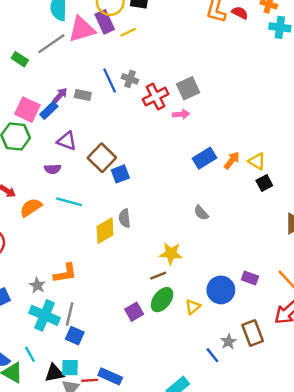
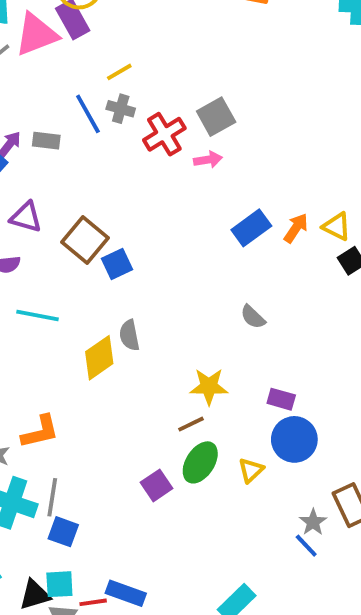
yellow line: (128, 32) -> (119, 72), moved
purple rectangle: (250, 278) -> (281, 399), moved
blue line: (212, 355) -> (306, 546), moved

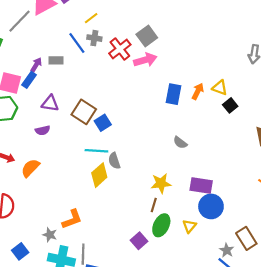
pink arrow: (208, 160) -> (145, 60), size x1.5
blue rectangle: (251, 228) -> (173, 94), turned -36
cyan line: (38, 316) -> (96, 151), moved
purple rectangle: (281, 399) -> (201, 185), size x1.5
brown line: (191, 424) -> (154, 205), turned -40

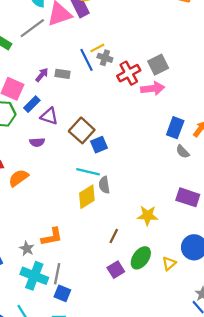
yellow line: (91, 18) -> (97, 48), moved
blue rectangle: (29, 80) -> (32, 104), moved
gray semicircle: (180, 143) -> (183, 152), moved
purple rectangle: (201, 185) -> (188, 197), moved
brown line: (154, 205) -> (114, 236), moved

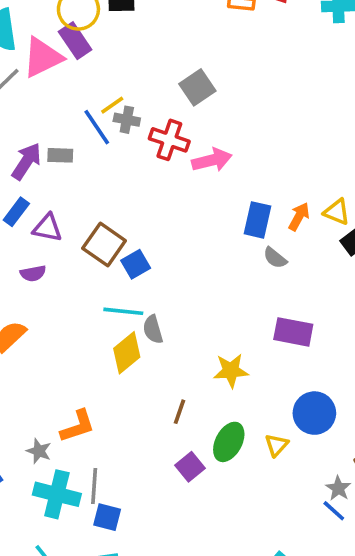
gray square: (158, 65) -> (197, 87), moved
red cross: (129, 73) -> (169, 140), turned -35
purple arrow: (42, 75) -> (26, 161), size x1.5

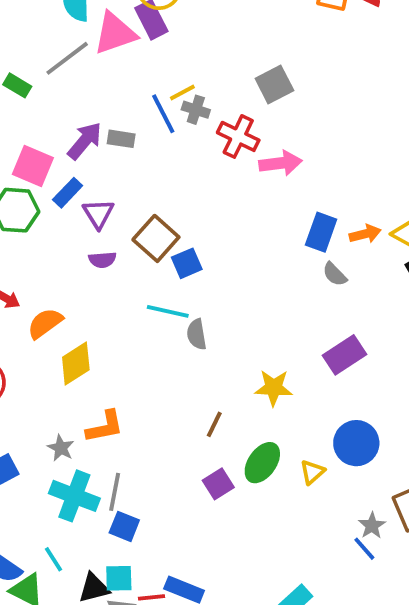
orange arrow: (299, 217) -> (365, 234), turned 40
purple triangle: (47, 228) -> (98, 214), turned 40
purple semicircle: (33, 273) -> (102, 260), moved
purple rectangle: (293, 332) -> (344, 355), turned -51
yellow diamond: (127, 353) -> (76, 363), moved

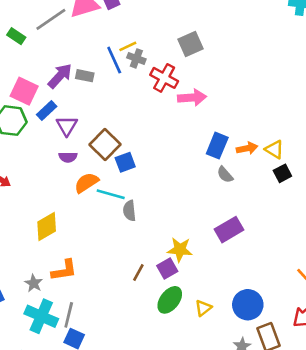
orange semicircle: (45, 323) -> (86, 183), moved
blue circle: (356, 443) -> (248, 305), moved
purple square: (218, 484) -> (167, 268), moved

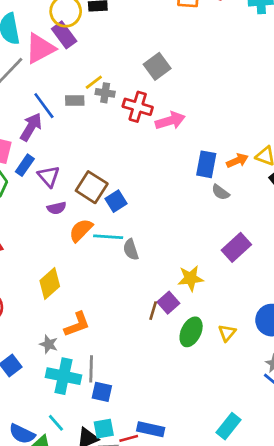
blue line: (114, 60) -> (44, 106), moved
gray rectangle: (85, 76) -> (75, 101), moved
purple square: (167, 268) -> (168, 303), moved

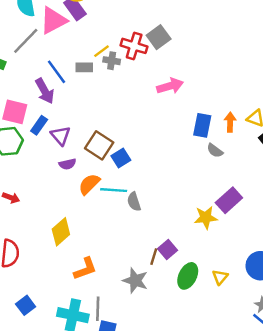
red cross: (138, 107) -> (134, 46), moved
purple arrow: (31, 127) -> (45, 91), turned 120
orange arrow: (237, 161) -> (230, 122), turned -66
yellow star: (191, 278) -> (206, 217), moved
gray star: (49, 344) -> (135, 281), moved, size x1.5

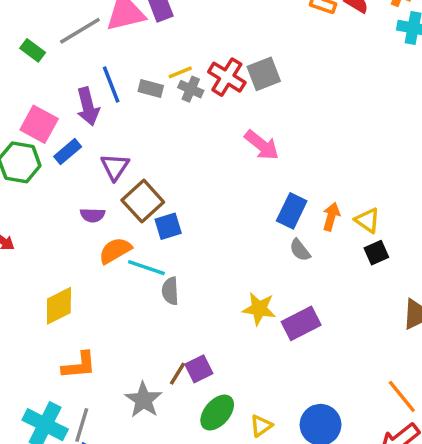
pink arrow: (170, 86) -> (262, 145), turned 40
purple triangle: (60, 135) -> (115, 167), moved
yellow star: (206, 217) -> (259, 309), moved

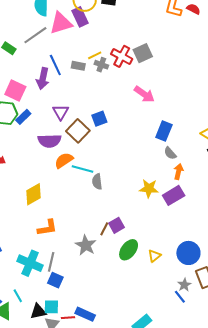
purple arrow: (88, 107) -> (43, 79), turned 30
blue rectangle: (68, 152) -> (23, 117), moved
purple semicircle: (93, 215) -> (50, 141), size x1.6
orange arrow: (331, 217) -> (178, 172), moved
blue square: (168, 226) -> (99, 119), moved

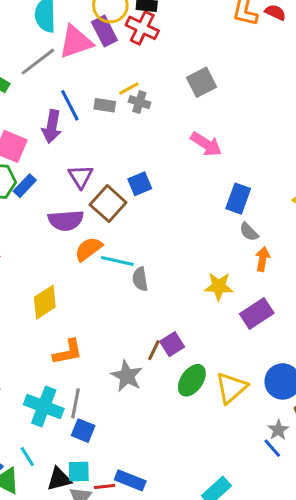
red cross: (122, 56) -> (142, 28), moved
purple rectangle: (174, 195) -> (257, 313), moved
yellow triangle: (154, 256) -> (231, 388), size x1.6

